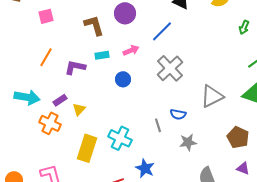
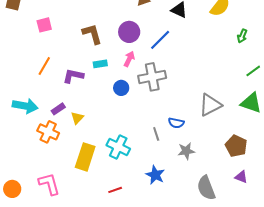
purple circle: (125, 13) -> (129, 32), moved
pink arrow: (131, 50) -> (129, 59), turned -42
gray cross: (170, 68) -> (152, 77), moved, turned 32
blue star: (145, 168) -> (155, 175), moved

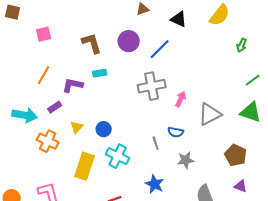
pink arrow: (129, 59) -> (181, 99), moved
blue circle: (121, 88) -> (104, 129), moved
purple rectangle: (58, 109) -> (55, 107), moved

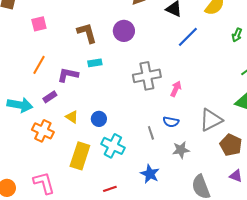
blue line: (160, 49) -> (188, 37), moved
gray triangle: (210, 114) -> (211, 120), moved
yellow triangle: (77, 127) -> (72, 117), turned -40

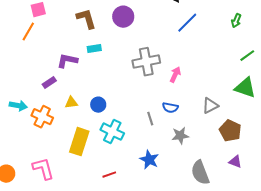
orange line: (39, 65) -> (28, 32), moved
cyan arrow: (20, 105) -> (18, 106), moved, size x0.7
yellow triangle: (72, 117) -> (71, 103), turned -40
gray triangle: (211, 120) -> (210, 106), size x0.7

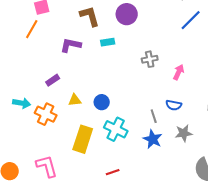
cyan rectangle: (94, 49) -> (108, 42), moved
purple L-shape: (67, 61) -> (71, 45), moved
gray cross: (146, 62) -> (150, 59), size x0.6
blue star: (149, 160) -> (153, 139), moved

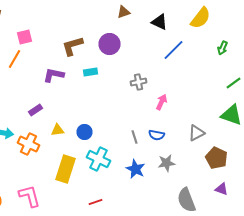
brown L-shape: (90, 16) -> (72, 46), turned -90
gray cross: (150, 59) -> (138, 82), moved
gray line: (154, 116) -> (134, 137), moved

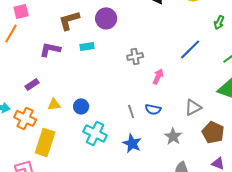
blue line: (174, 50) -> (190, 49), moved
gray star: (166, 163) -> (173, 136), moved, turned -30
yellow rectangle: (66, 169) -> (45, 142), moved

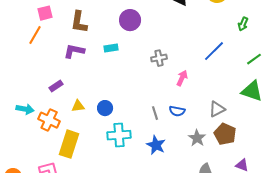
brown L-shape: (69, 20) -> (79, 22), moved, turned -65
brown pentagon: (213, 132) -> (225, 134), moved
cyan cross: (95, 133) -> (119, 135), turned -30

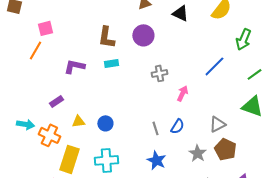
purple circle: (130, 20) -> (143, 35), moved
brown L-shape: (79, 22) -> (106, 37), moved
green arrow: (243, 24) -> (243, 39), size x1.5
blue semicircle: (177, 111) -> (177, 126), turned -70
cyan cross: (119, 135) -> (106, 160), moved

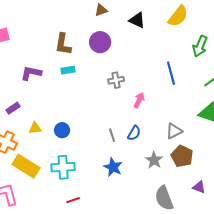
blue line: (214, 66) -> (171, 73), turned -60
yellow rectangle: (69, 159) -> (26, 166), turned -76

